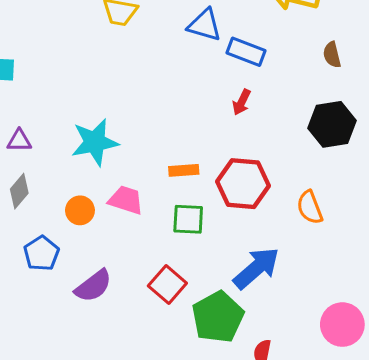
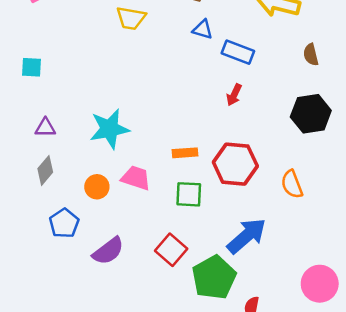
blue triangle: (204, 25) -> (203, 29), size x0.7

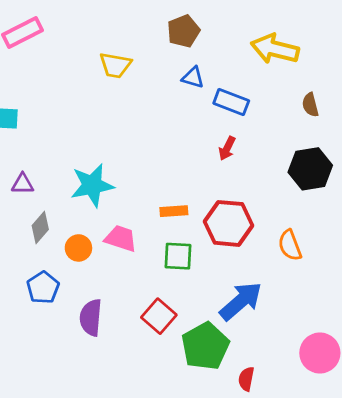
gray diamond: (45, 170) -> (40, 228), moved
purple semicircle: (108, 251) -> (91, 318), turned 132

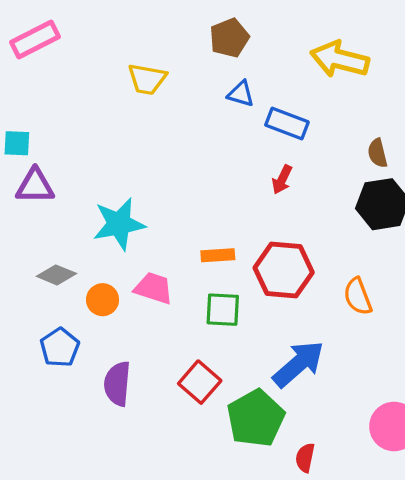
brown semicircle: (310, 105) -> (378, 153), moved
purple triangle: (23, 184) -> (35, 186), moved, size x1.4
gray diamond: (40, 228) -> (56, 275), turned 72

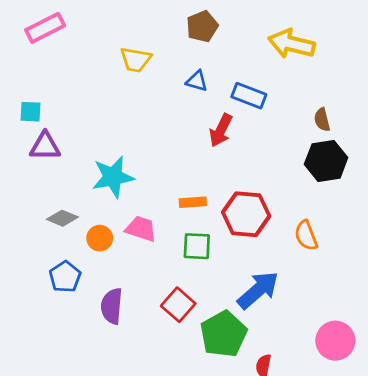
blue triangle: (241, 94) -> (197, 81), moved
red arrow: (282, 179) -> (221, 130), moved, size x1.4

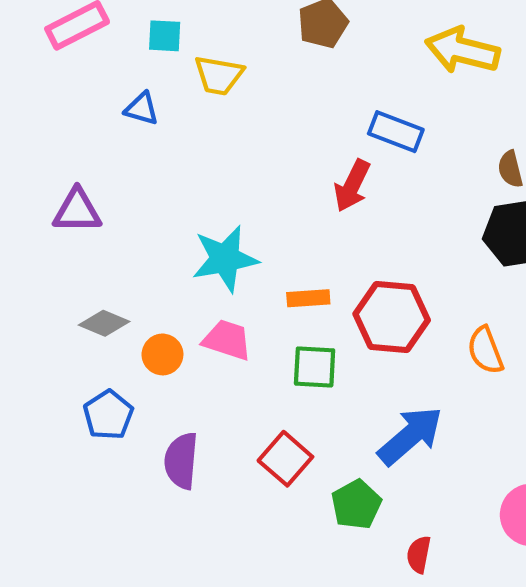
blue triangle: (197, 81) -> (142, 109), moved
cyan square: (30, 112) -> (165, 36), moved
cyan star: (113, 177) -> (225, 259), moved
green pentagon: (223, 334) -> (356, 504), size x0.7

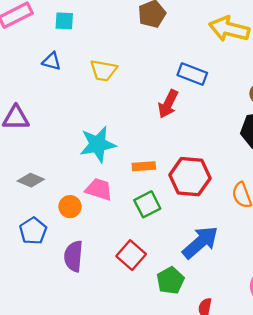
yellow trapezoid: (219, 75) -> (103, 71), moved
orange circle: (162, 354) -> (70, 207), moved
green square: (315, 367) -> (147, 204), turned -30

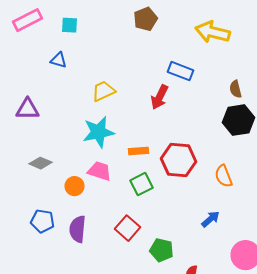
yellow trapezoid: (103, 71) -> (104, 91), moved, turned 145
blue pentagon: (33, 231) -> (42, 221), moved, turned -30
blue arrow: (200, 242) -> (210, 219), moved, size x0.6
green pentagon: (170, 280) -> (162, 250), turned -30

